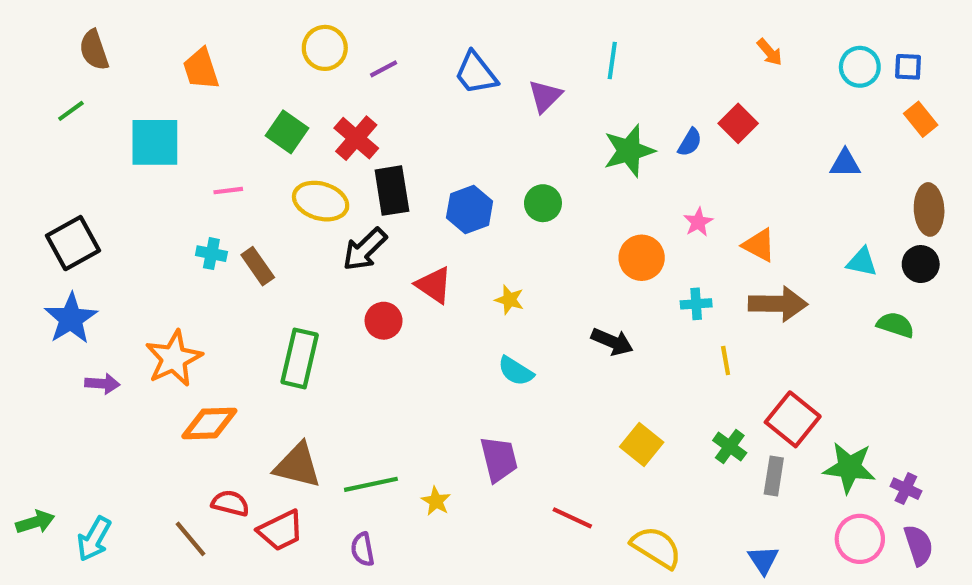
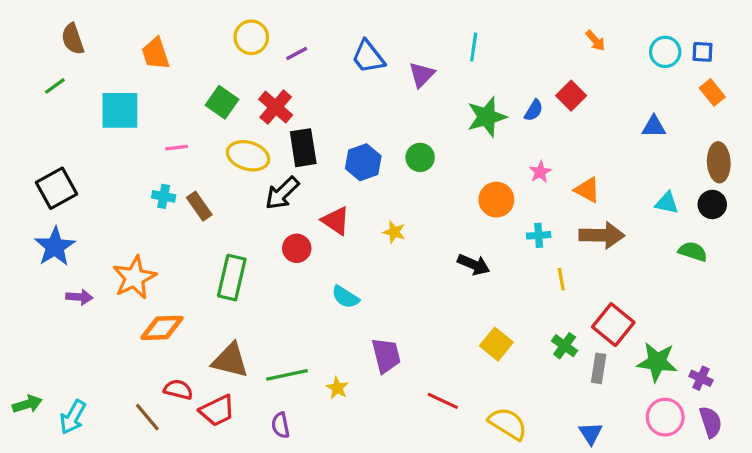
cyan semicircle: (516, 371) -> (345, 297), moved

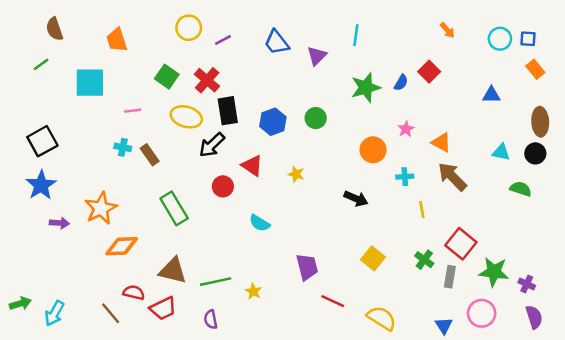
brown arrow: (602, 235) -> (452, 177), turned -136
green rectangle: (232, 278) -> (174, 208), turned -44
purple trapezoid: (386, 355) -> (307, 267), moved
pink circle: (665, 417) -> (482, 313), moved

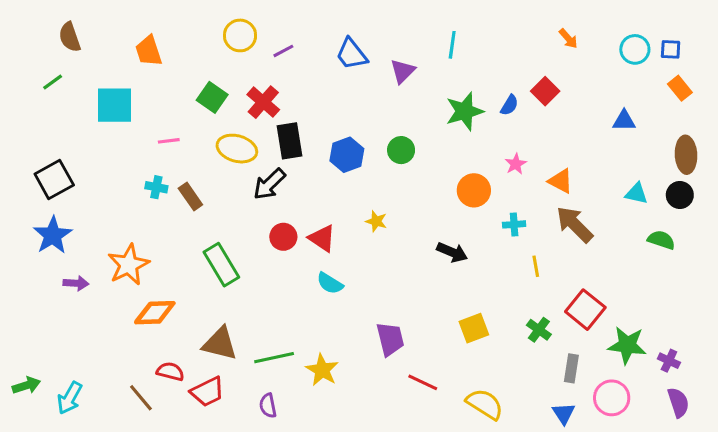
red triangle: (252, 166) -> (322, 238), moved
yellow square: (373, 258) -> (474, 328), turned 30
gray rectangle: (450, 277) -> (571, 368), moved
yellow star: (253, 291) -> (322, 370), size x1.5

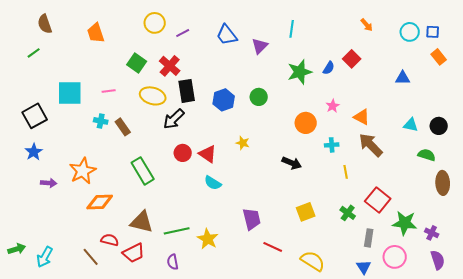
cyan square: (115, 105) -> (70, 93), moved
brown ellipse: (686, 155) -> (443, 183), moved
blue star: (53, 235) -> (34, 152), size x0.7

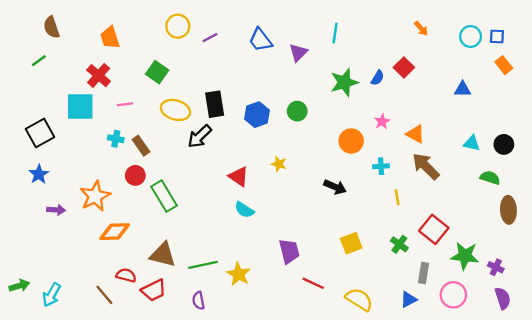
red cross: (170, 66) -> (99, 76), moved
red circle: (183, 153) -> (135, 175), moved
blue triangle: (364, 267) -> (409, 299), moved, turned 35

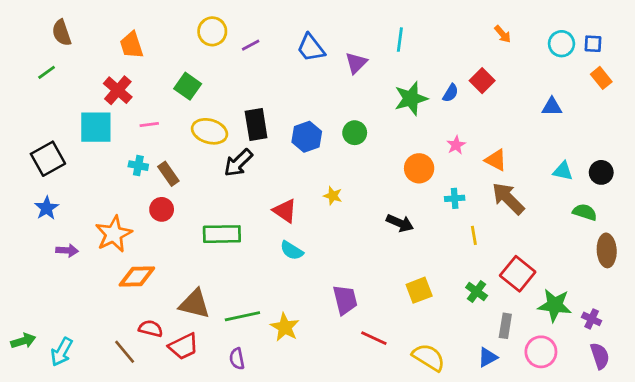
green rectangle: (164, 196) -> (222, 234), moved, turned -60

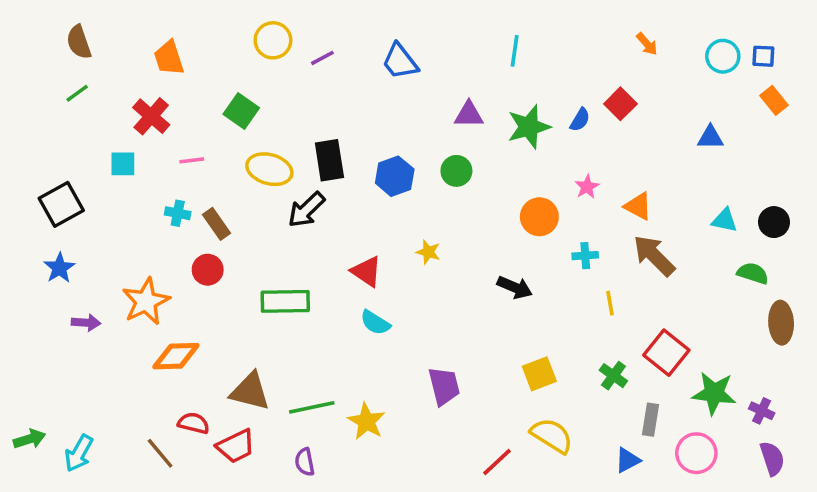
purple triangle: (356, 63) -> (469, 114), moved, turned 45
green line: (47, 72) -> (77, 93), moved
cyan square: (96, 127) -> (123, 164), size x0.6
red line: (374, 338) -> (497, 462), moved, turned -68
yellow semicircle: (429, 357) -> (552, 436), moved

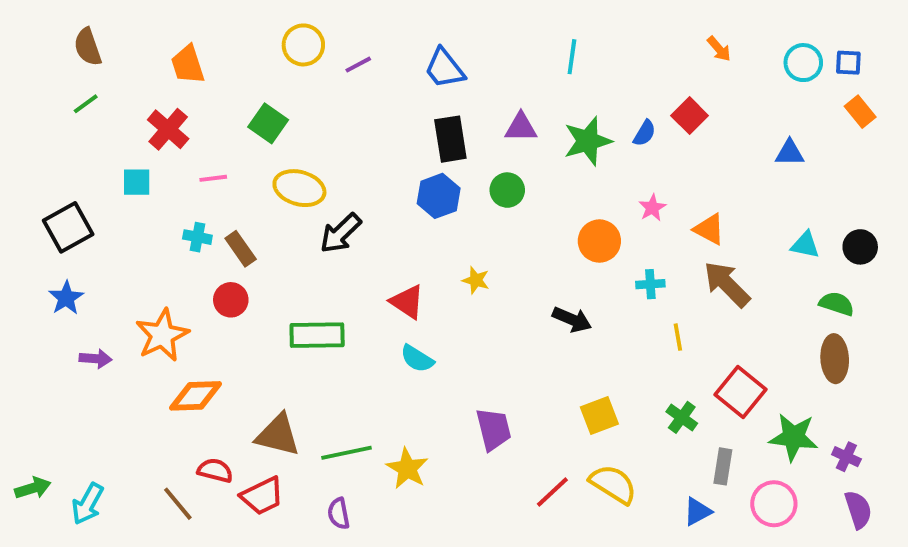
black rectangle: (329, 160) -> (450, 139), moved
brown ellipse: (781, 323) -> (835, 359), moved
red line: (497, 462) -> (552, 492), moved

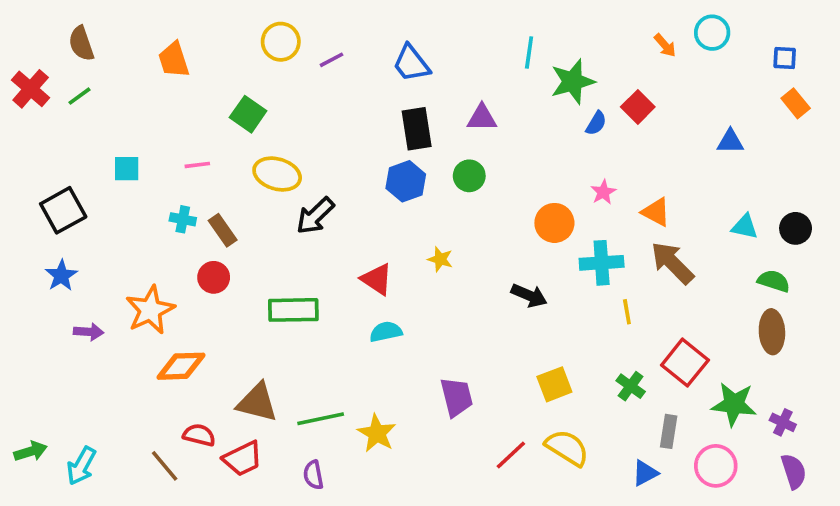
cyan circle: (803, 63) -> (712, 33), moved
red cross: (168, 129) -> (31, 89), moved
green star: (588, 141) -> (573, 82), moved
cyan cross: (650, 284) -> (602, 263), size x1.6
cyan semicircle: (417, 359) -> (386, 332), turned 136

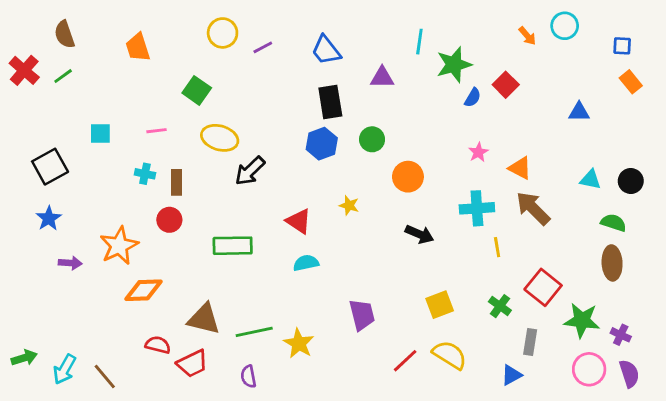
purple triangle: (482, 118) -> (382, 78), moved
orange circle: (554, 223) -> (408, 177), moved
brown rectangle: (223, 230) -> (177, 182), turned 35
brown line: (165, 466) -> (105, 376), moved
pink circle: (716, 466) -> (589, 369), moved

